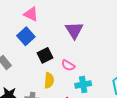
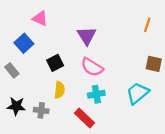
blue square: (26, 36) -> (24, 43), moved
pink semicircle: (68, 65) -> (92, 67), moved, size x1.5

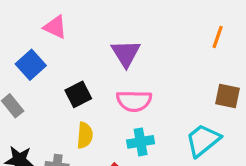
pink semicircle: (92, 67) -> (134, 101), turned -30

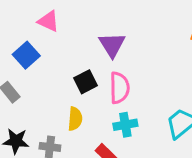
black square: (78, 94) -> (85, 82), moved
pink semicircle: (134, 101) -> (119, 88), turned -92

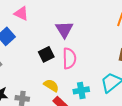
yellow semicircle: (75, 119) -> (51, 85), moved, turned -63
cyan cross: (125, 125) -> (81, 90), moved

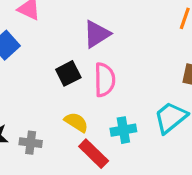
purple triangle: (64, 29) -> (97, 34), turned 30

